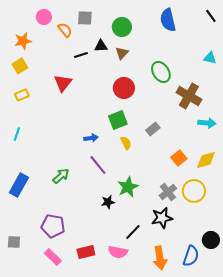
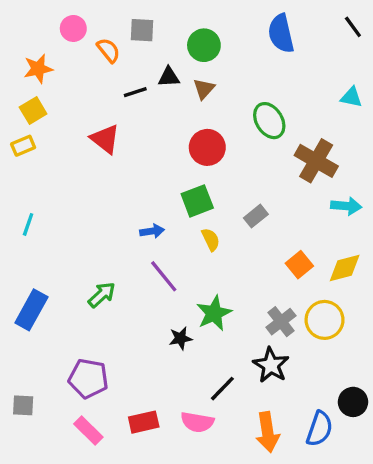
red triangle: (63, 83) -> (105, 139), turned -30
yellow rectangle: (22, 95) -> (23, 146), moved
black star: (162, 218) -> (271, 365), turned -30

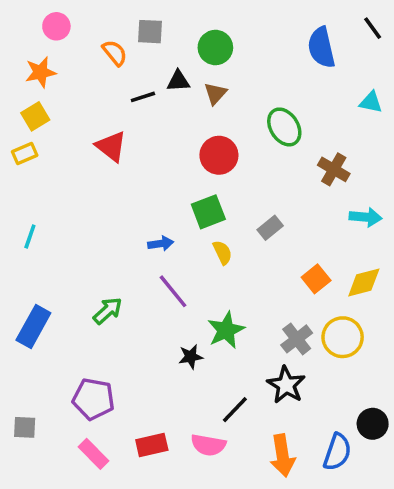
pink circle: (73, 28) -> (56, 26), moved
blue semicircle: (281, 34) -> (321, 47), moved
brown cross: (316, 161) -> (334, 169), size x0.7

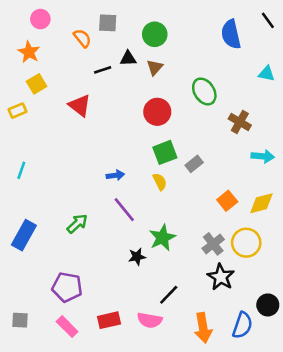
orange star: (41, 72) -> (29, 52), turned -30
yellow square: (35, 116) -> (37, 84), moved
green square: (208, 212) -> (165, 152), moved
black star: (286, 385) -> (221, 277), moved
gray square: (25, 427) -> (20, 320), moved

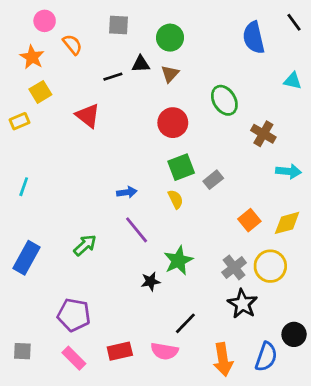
orange semicircle: (82, 38) -> (72, 45), moved

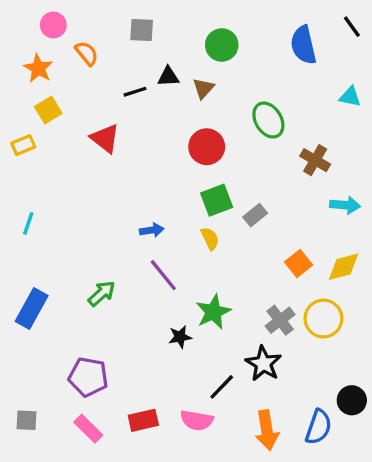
green circle: (170, 38) -> (222, 45), moved
black star: (242, 304) -> (263, 364), moved

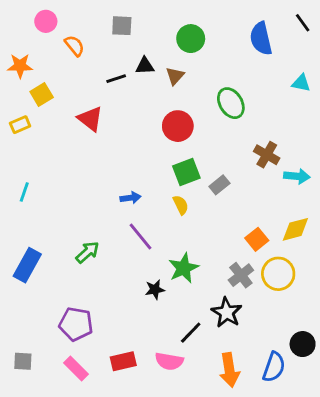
orange star: (38, 68) -> (20, 66), moved, turned -30
brown cross: (315, 160) -> (267, 155), moved
orange square: (298, 263) -> (257, 239), moved

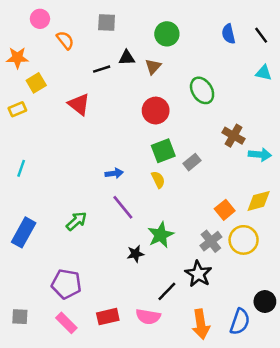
black line: (303, 23) -> (261, 35), moved
blue semicircle: (261, 39) -> (228, 34), size x0.7

